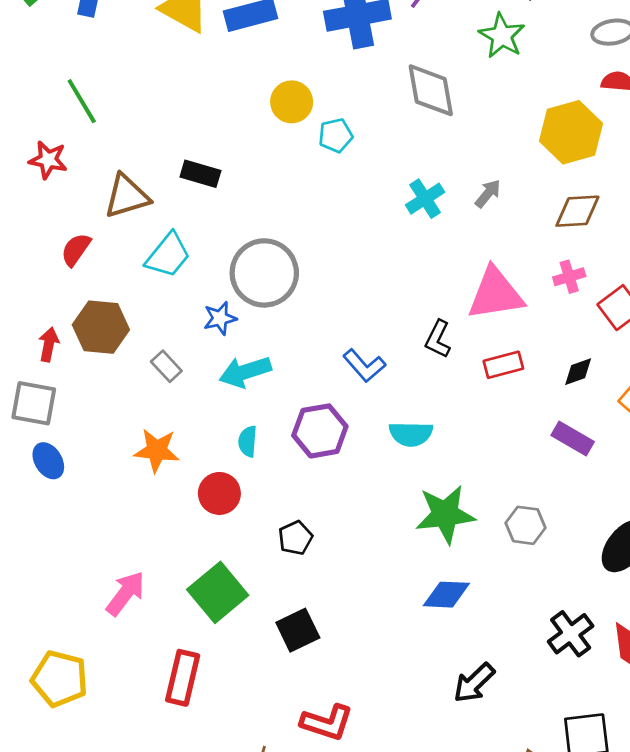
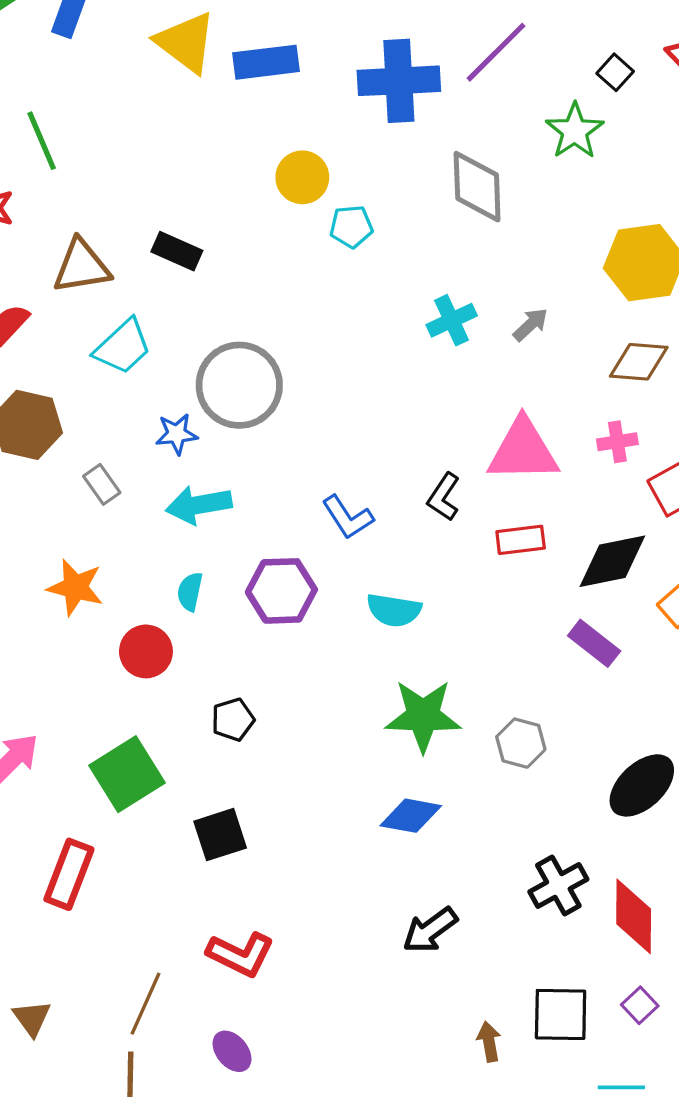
black diamond: (578, 372) -> (612, 561), size x1.8

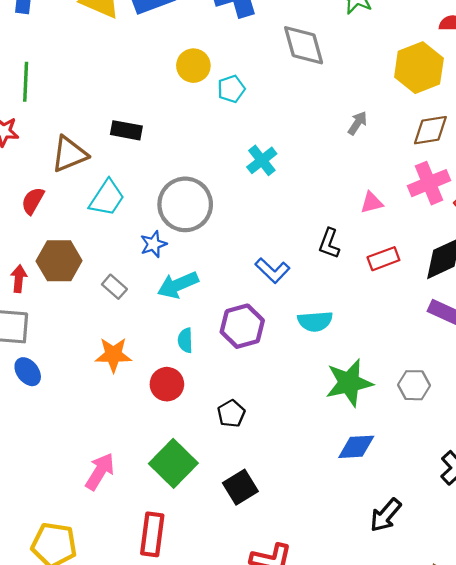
green line: (42, 141) -> (26, 82), turned 39
cyan cross: (452, 320) -> (262, 160), moved
pink cross: (617, 442) -> (429, 183), size x1.6
pink triangle: (523, 450) -> (372, 203), size x0.5

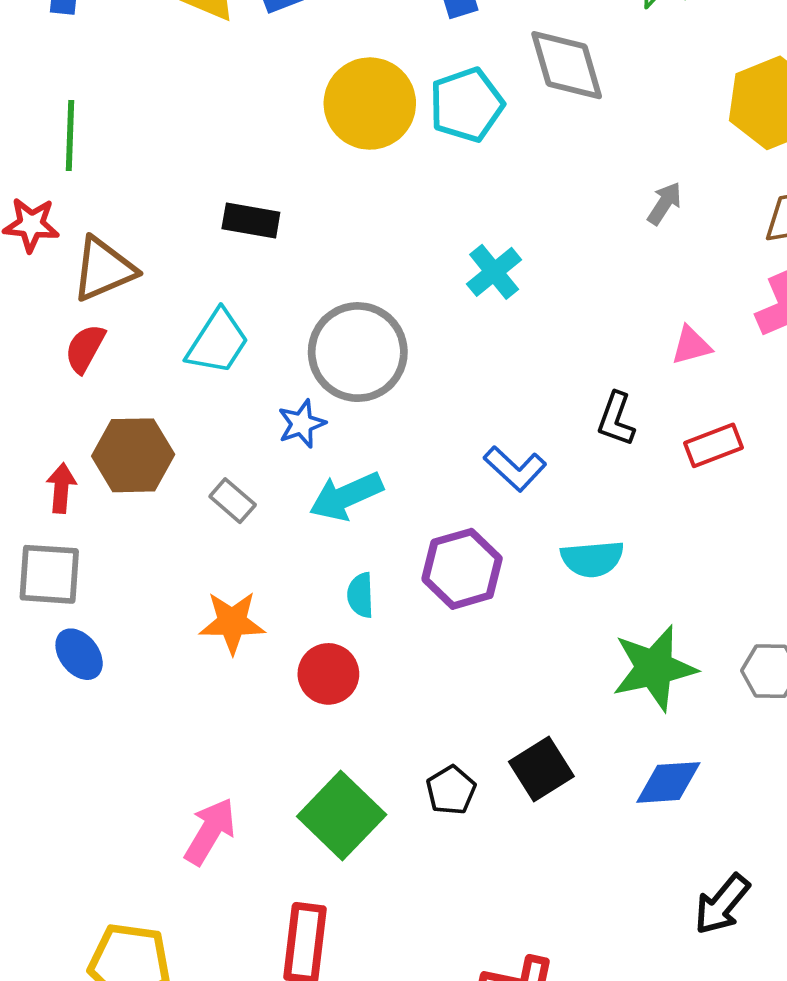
yellow circle: (193, 66) -> (370, 104), size x1.5
cyan pentagon: (231, 89) -> (467, 105), moved, size x1.5
brown triangle: (69, 154) -> (104, 269), moved
black pentagon: (231, 414) -> (451, 790), moved
black square: (240, 487) -> (541, 769), moved

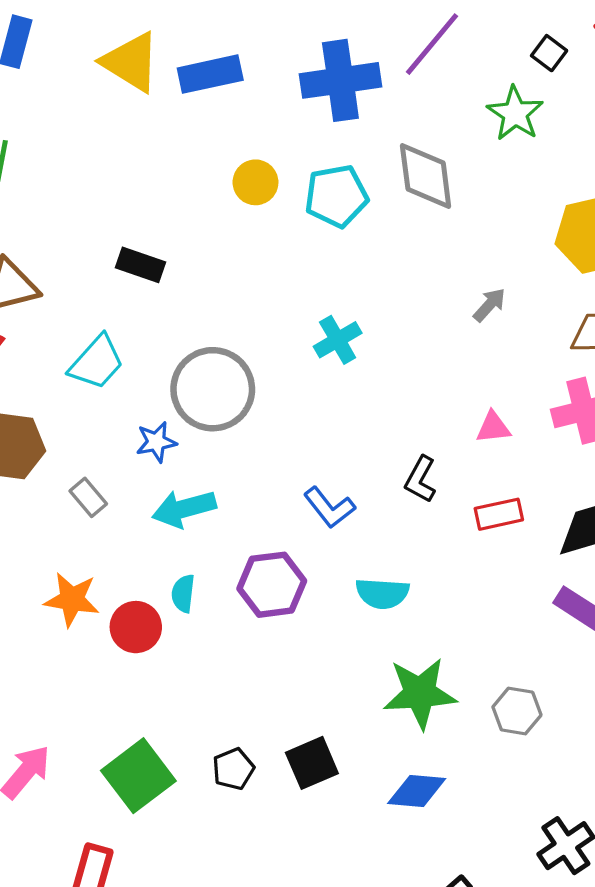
yellow circle: (370, 104) -> (255, 182), size x0.6
red circle: (328, 674) -> (136, 627), moved

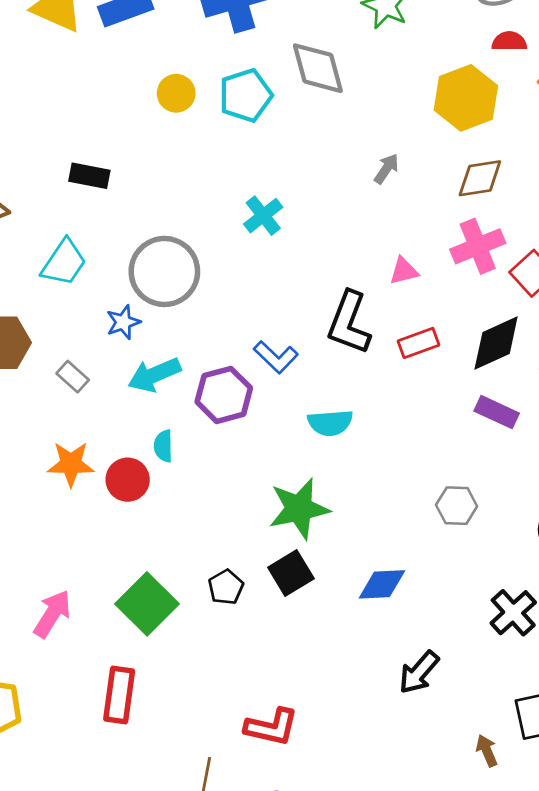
black L-shape: (421, 479) -> (349, 323), size x1.6
purple hexagon: (272, 585) -> (224, 395), moved
green star: (420, 693) -> (299, 509), moved

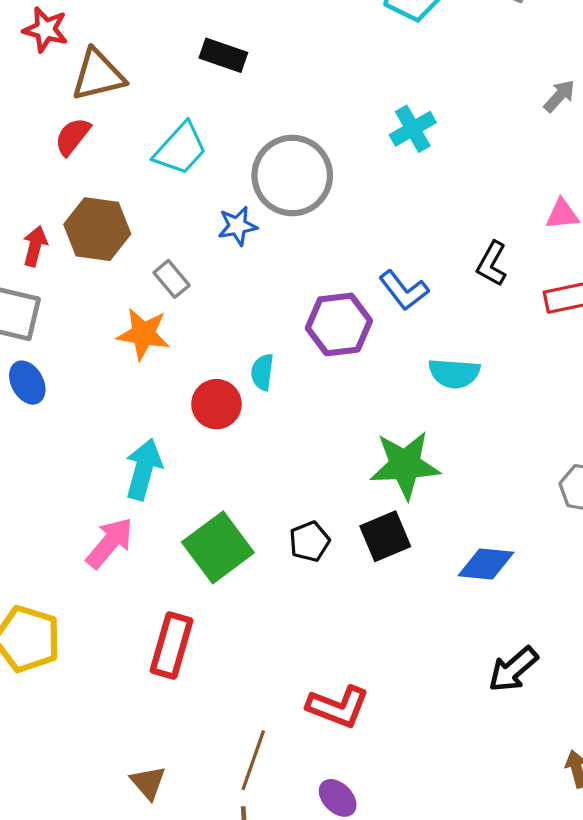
black L-shape: (349, 323) -> (492, 264), size x0.6
cyan arrow: (154, 375) -> (144, 469), moved, turned 120
orange star: (71, 464) -> (143, 334), moved

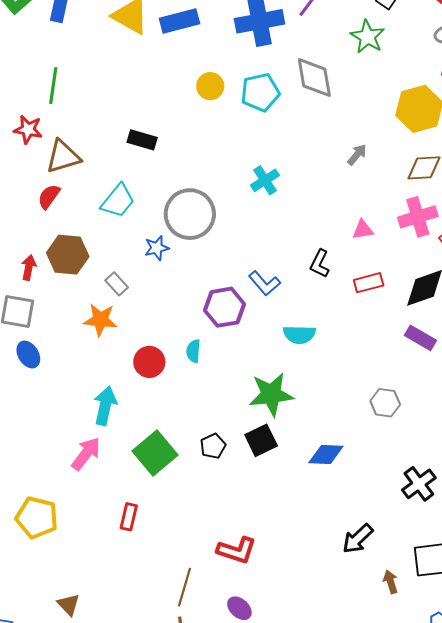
cyan semicircle: (262, 372) -> (193, 351), moved
red rectangle: (172, 645) -> (129, 517), size x0.7
black arrow: (513, 669) -> (358, 539), moved
brown triangle: (148, 783) -> (68, 605), moved

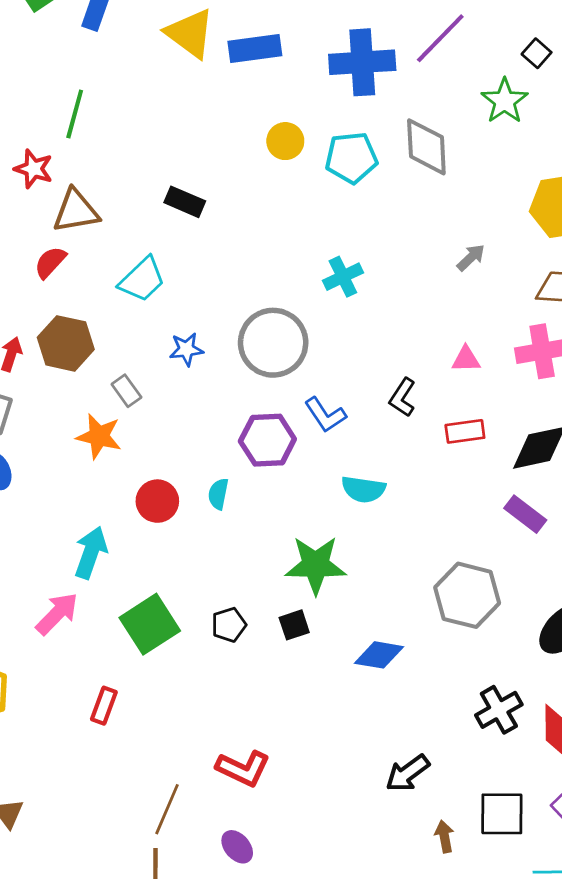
gray circle: (190, 214) -> (273, 343), moved
gray hexagon: (385, 403) -> (467, 595), size x1.6
black square: (261, 440) -> (294, 625), size x0.7

